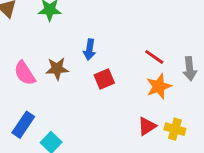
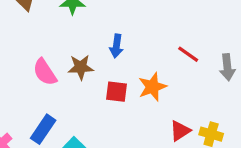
red square: (104, 79) -> (116, 92), moved, turned 30
orange star: (159, 86) -> (152, 87), moved

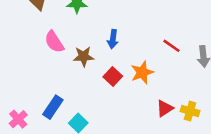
pink semicircle: (45, 72) -> (54, 42), moved
red square: (116, 92) -> (113, 76), turned 36

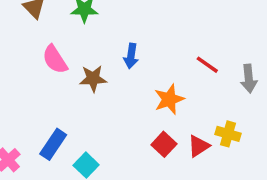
red square: (113, 76) -> (164, 144), moved
yellow cross: (190, 111) -> (228, 134), moved

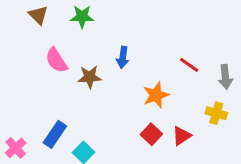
yellow cross: (228, 134) -> (216, 113), moved

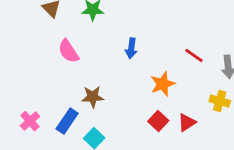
brown star: (90, 77) -> (93, 97), moved
pink cross: (16, 148) -> (30, 121), moved

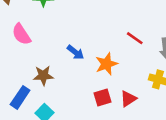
blue arrow: (131, 48) -> (75, 52), moved, turned -60
red square: (158, 121) -> (103, 97), turned 30

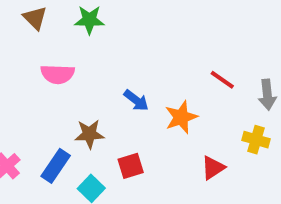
pink semicircle: (21, 34) -> (58, 74), turned -55
red square: (103, 97) -> (131, 166), moved

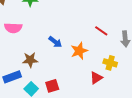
yellow cross: (256, 140) -> (110, 63), moved
blue rectangle: (56, 166) -> (12, 77), turned 36
red square: (131, 166) -> (52, 86), moved

